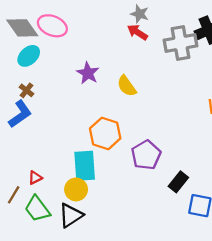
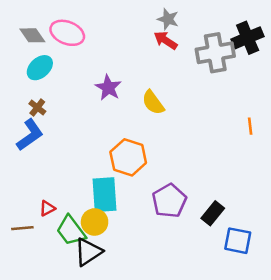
gray diamond: (22, 28) -> (32, 35), size x0.7
purple pentagon: (146, 155) -> (169, 201), moved
brown line: (14, 195) -> (22, 228), turned 54
green trapezoid: (37, 209) -> (71, 231), moved

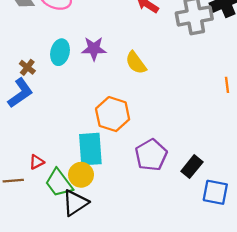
cyan ellipse: (40, 68) -> (60, 52), moved, turned -35
purple star: (108, 88) -> (94, 49), turned -30

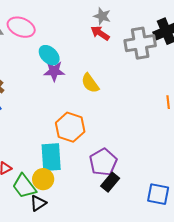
cyan ellipse: (60, 52) -> (49, 55), moved, turned -60
black rectangle: (192, 167) -> (110, 182), moved
black triangle: (75, 203) -> (38, 203), size x0.7

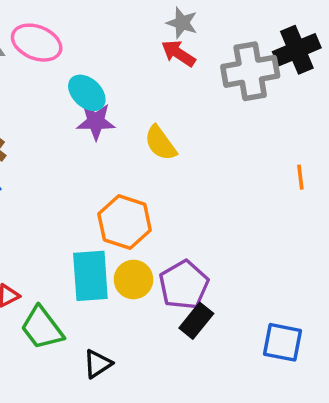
yellow circle: (43, 179) -> (134, 279), moved
black triangle: (38, 203) -> (98, 364), moved

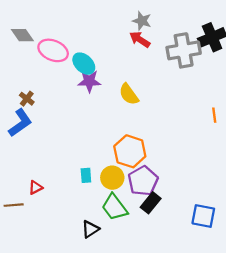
pink ellipse: (37, 43) -> (53, 50), moved
orange hexagon: (125, 222) -> (130, 151), moved
cyan rectangle: (90, 276) -> (86, 175), size x0.5
green trapezoid: (42, 328) -> (114, 207), moved

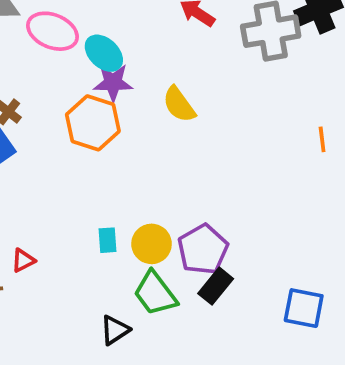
orange hexagon: (130, 151) -> (93, 123), moved

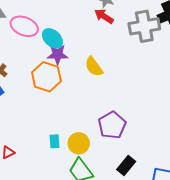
purple pentagon: (203, 249) -> (112, 125), moved
black rectangle: (216, 286) -> (126, 166), moved

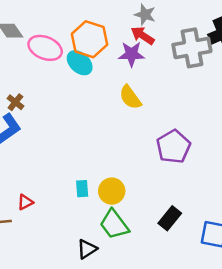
purple star: (58, 55) -> (131, 54), moved
orange hexagon: (46, 77) -> (90, 39), moved
purple pentagon: (112, 125) -> (173, 147), moved

